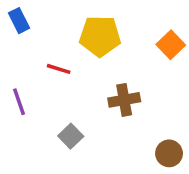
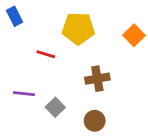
purple line: (19, 102) -> (24, 94), moved, turned -65
brown circle: (169, 153) -> (95, 121), moved

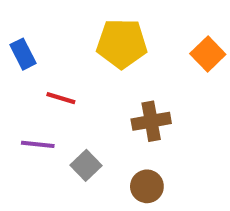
blue rectangle: (15, 16) -> (23, 54), moved
red line: (46, 54) -> (61, 98), moved

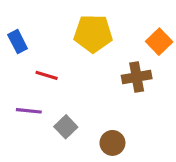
brown cross: (151, 121) -> (137, 77), moved

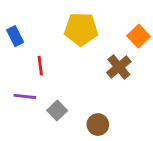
red line: (47, 75) -> (40, 66), turned 66
brown cross: (137, 77) -> (119, 67), turned -30

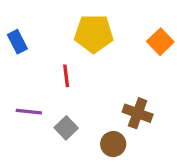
red line: (40, 66) -> (66, 76), moved
brown cross: (119, 67) -> (138, 113), moved, turned -30

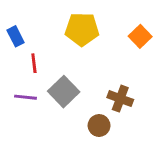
red line: (66, 76) -> (34, 63), moved
gray square: (66, 128) -> (64, 92), moved, size x1.5

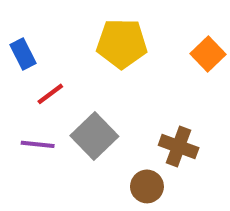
red line: (34, 63) -> (50, 94), turned 60

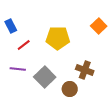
yellow pentagon: (122, 43) -> (58, 38), moved
gray square: (94, 136) -> (45, 77), moved

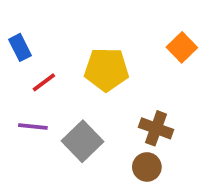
brown circle: (70, 89) -> (147, 167), moved

